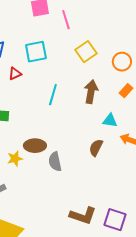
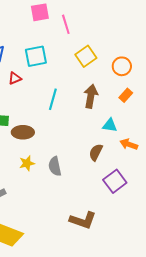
brown ellipse: (35, 146) -> (23, 132), moved
yellow star: (15, 159) -> (27, 163), moved
purple square: (115, 220) -> (115, 181), moved, turned 35

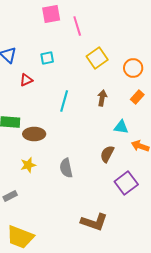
cyan square: (36, 56) -> (47, 58), size x0.6
brown arrow: (91, 96) -> (102, 98), size x0.7
yellow star: (27, 163) -> (28, 165), moved

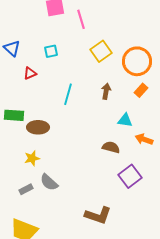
orange circle: (133, 68) -> (137, 61), size x1.5
brown semicircle: (107, 154) -> (111, 147), turned 78
gray semicircle: (66, 168) -> (49, 182), moved, turned -36
gray rectangle: (10, 196) -> (26, 189), moved

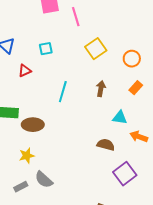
orange circle: (137, 61) -> (132, 59), size x0.6

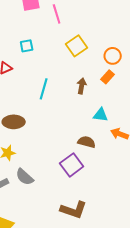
orange rectangle: (136, 88) -> (108, 77), moved
purple square: (125, 174) -> (72, 165), moved

